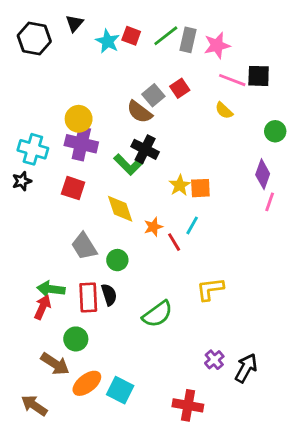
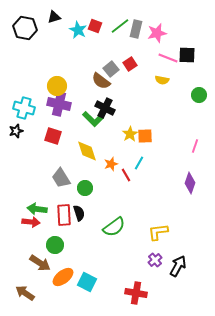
black triangle: (74, 23) -> (54, 17), turned 32
yellow semicircle: (224, 111) -> (162, 80), turned -32
purple diamond: (263, 174) -> (190, 183), moved
yellow L-shape: (210, 289) -> (158, 232), moved
red arrow: (43, 307) -> (31, 222), turned 72

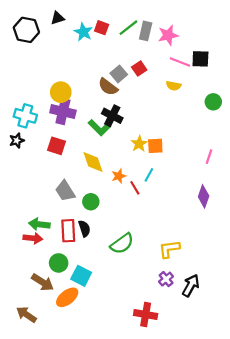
cyan square: (87, 282) -> (81, 276), moved

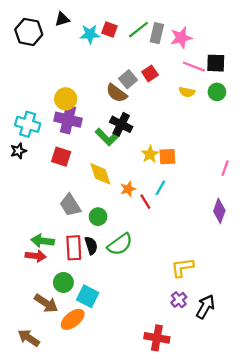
cyan star: (83, 32) -> (90, 34), turned -30
green circle: (213, 102) -> (217, 92), moved
green semicircle: (122, 244) -> (120, 244), moved

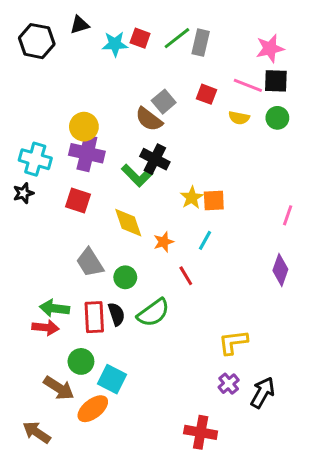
pink star: (181, 38) -> (270, 48), moved
red square: (150, 73) -> (206, 94), moved, turned -35
red line: (145, 202) -> (186, 276), moved

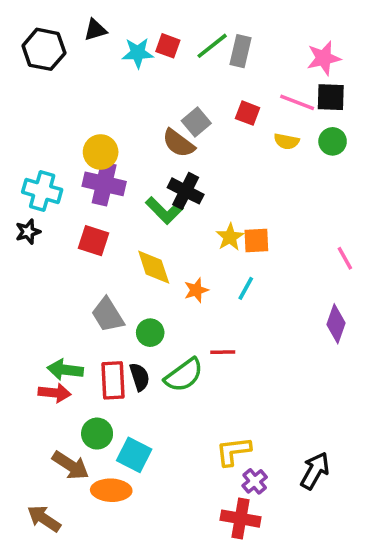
pink line: (288, 215) -> (345, 258), turned -48
red line: (186, 276) -> (223, 352), moved, turned -60
yellow L-shape: (233, 342) -> (233, 451), moved
purple cross: (229, 384) -> (255, 481), moved
orange ellipse: (93, 409) -> (111, 490), turned 40

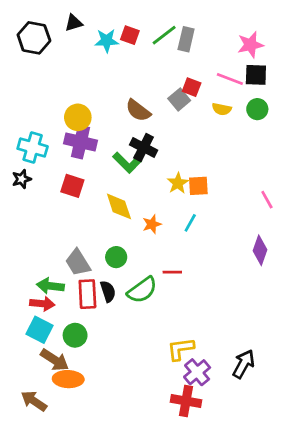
gray square: (196, 122) -> (179, 100), moved
gray trapezoid: (108, 315) -> (78, 263), moved
cyan square: (134, 455) -> (39, 330), moved
purple cross: (255, 481) -> (197, 372), size x1.4
orange ellipse: (111, 490) -> (68, 379), moved

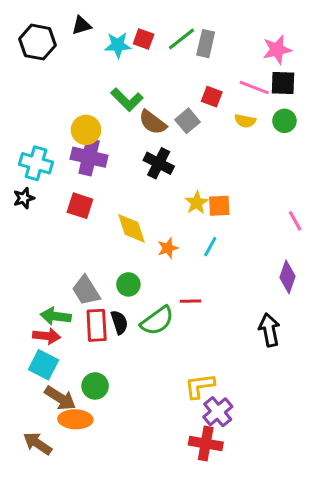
gray square: (179, 100) -> (187, 121), moved
green L-shape: (127, 163) -> (127, 100), moved
green circle: (75, 335) -> (95, 386), moved
black arrow: (244, 364) -> (269, 330), moved, turned -40

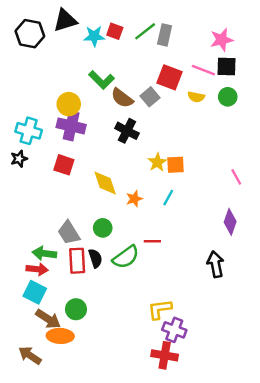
black triangle: (81, 25) -> (65, 20), size x1.5
red square: (212, 97) -> (169, 77), size x1.5
purple cross: (218, 412) -> (174, 330), turned -30

